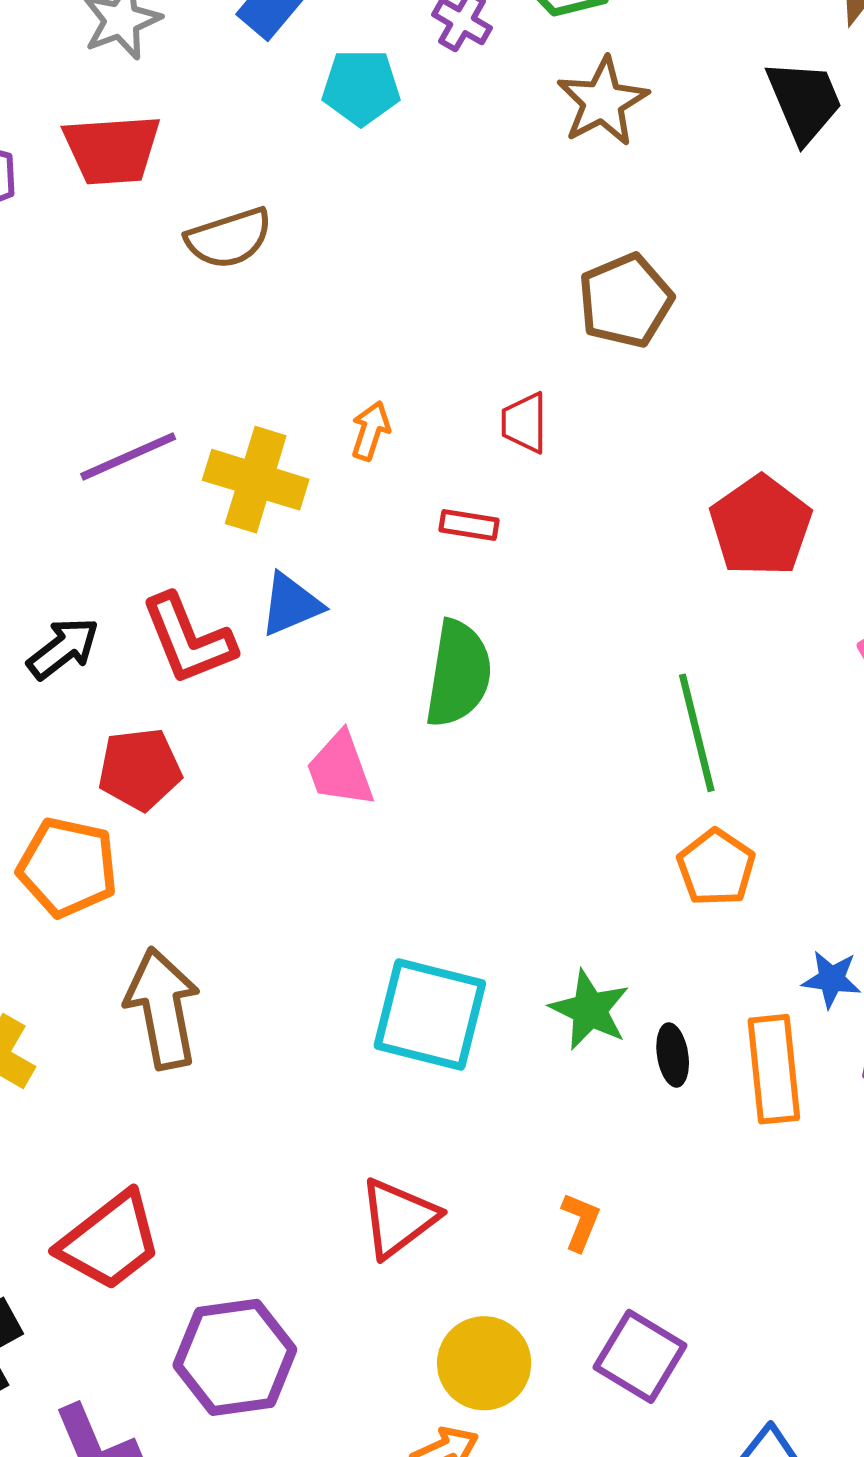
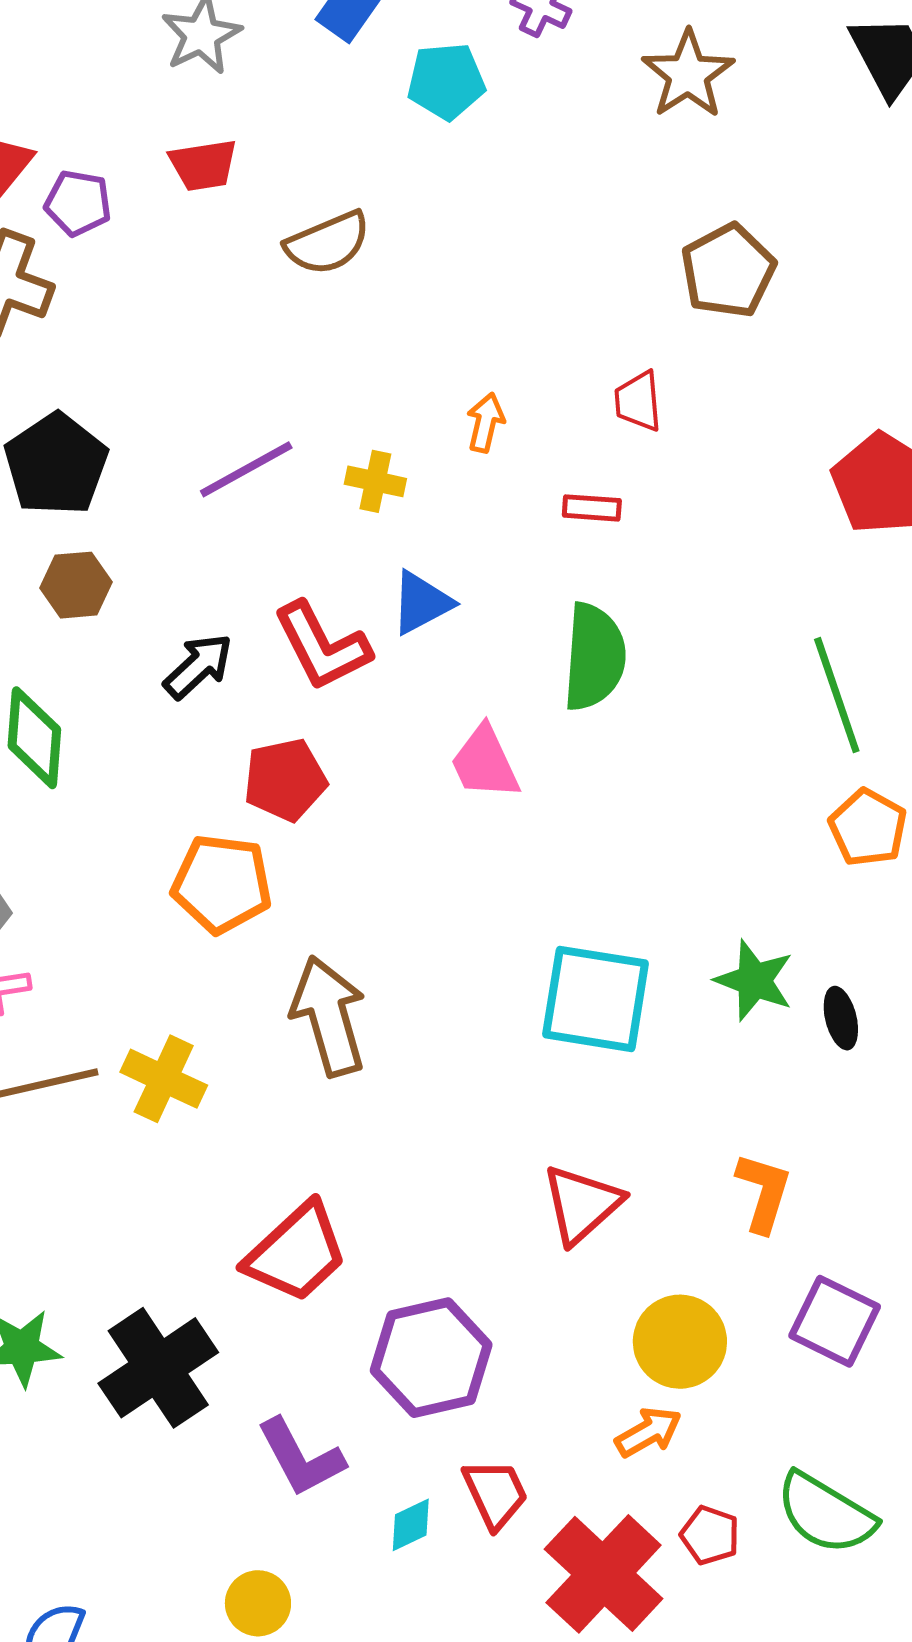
red trapezoid: (112, 150) -> (203, 165), size x0.7
yellow cross: (256, 480) -> (375, 481), size x0.6
orange L-shape: (580, 1222) -> (764, 1192), size x1.4

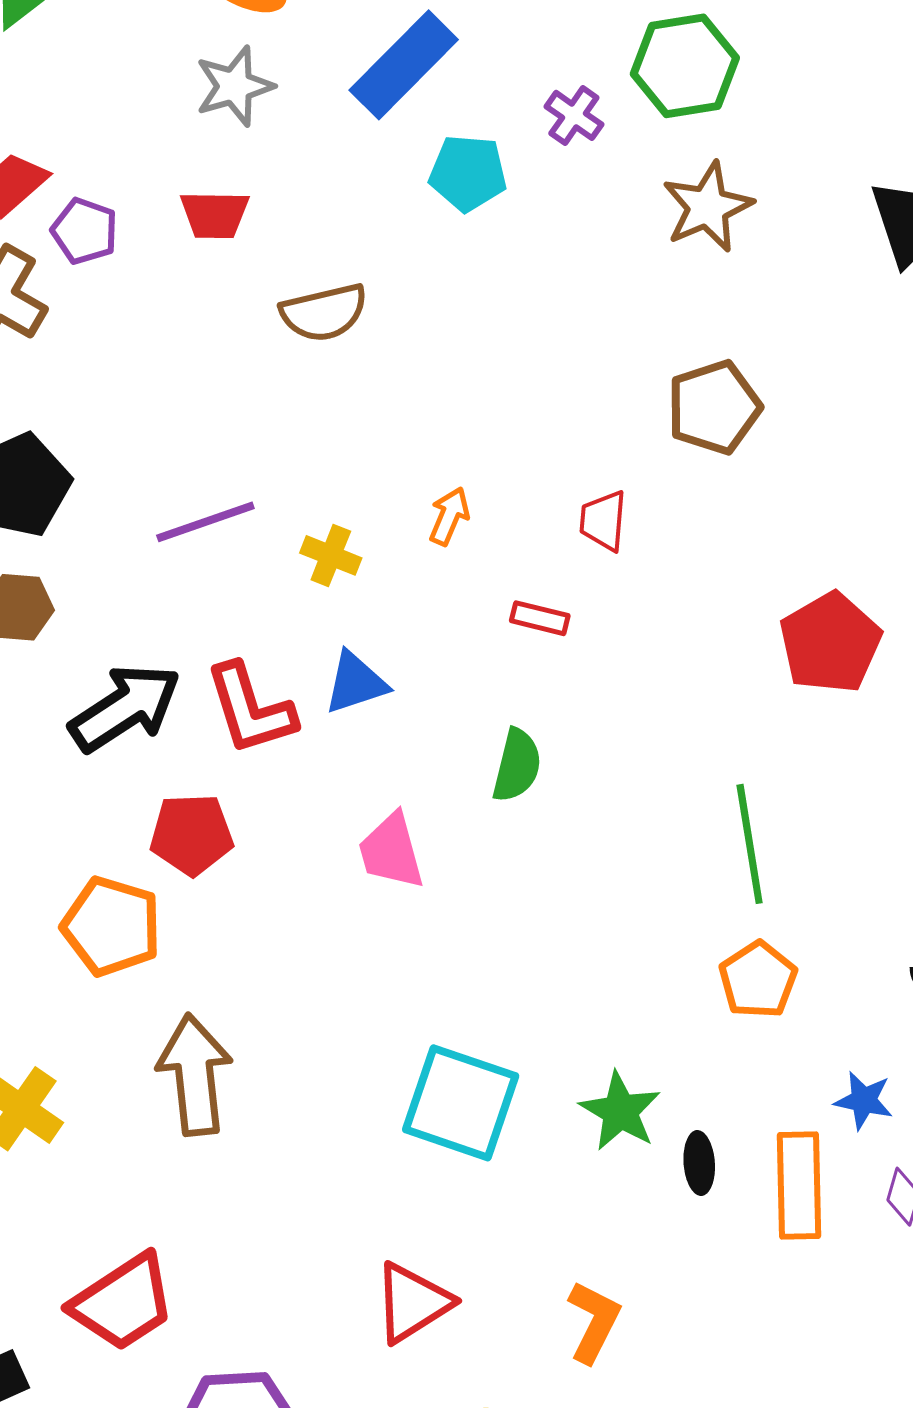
green semicircle: (594, 657) -> (517, 765), size x0.7
black arrow: (198, 666) -> (125, 708), size x1.5

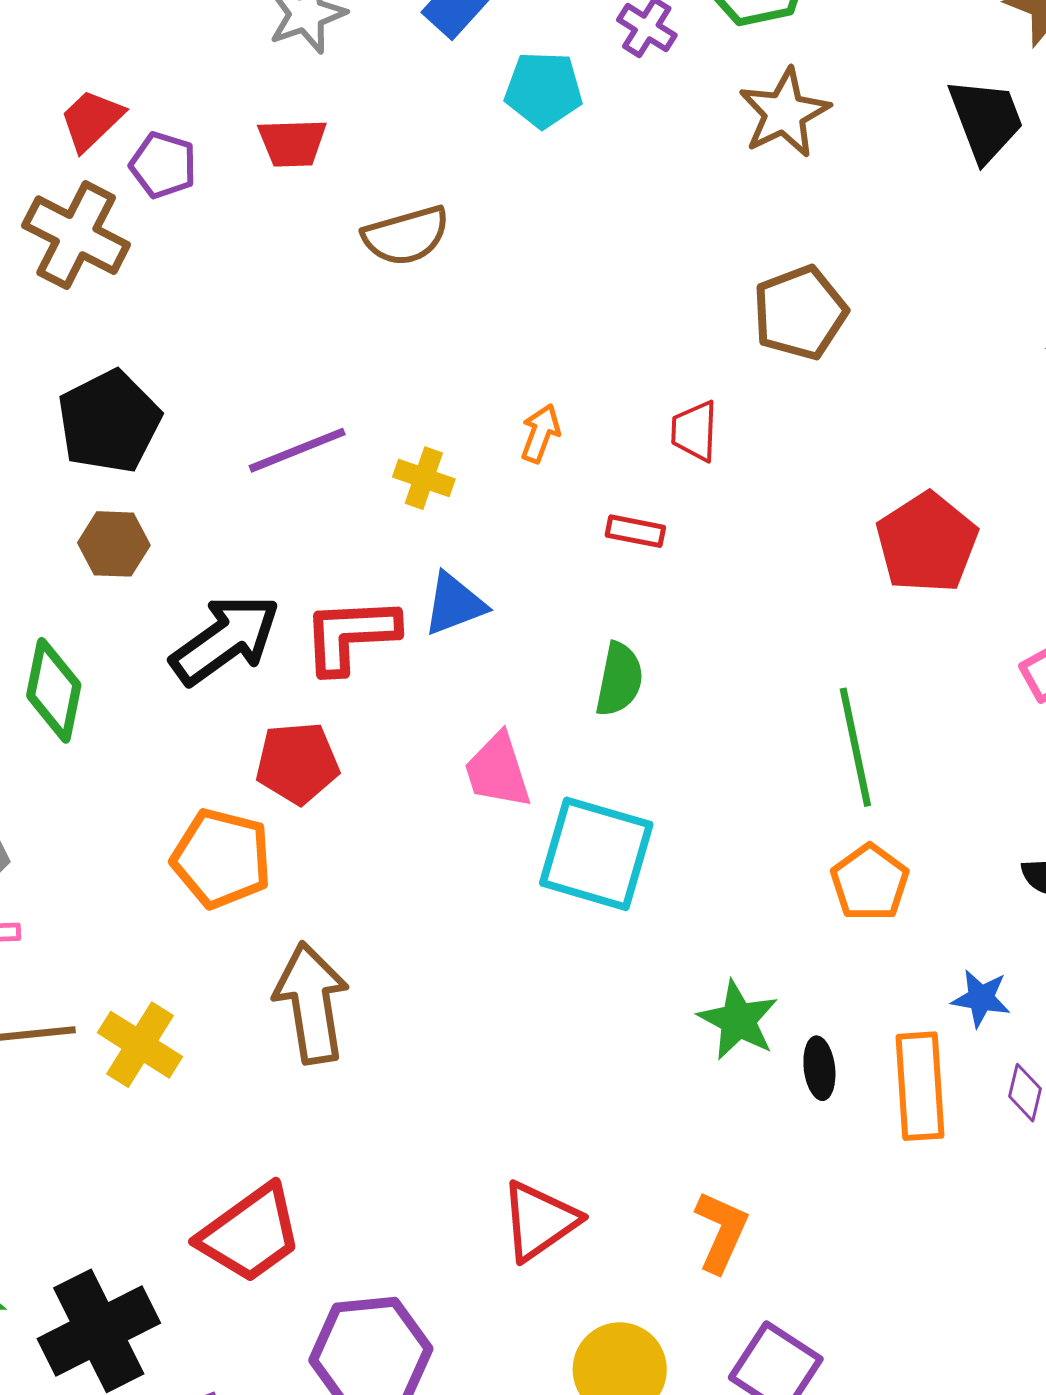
red L-shape: (250, 709) -> (350, 635), turned 107
cyan square: (461, 1103) -> (596, 854), moved

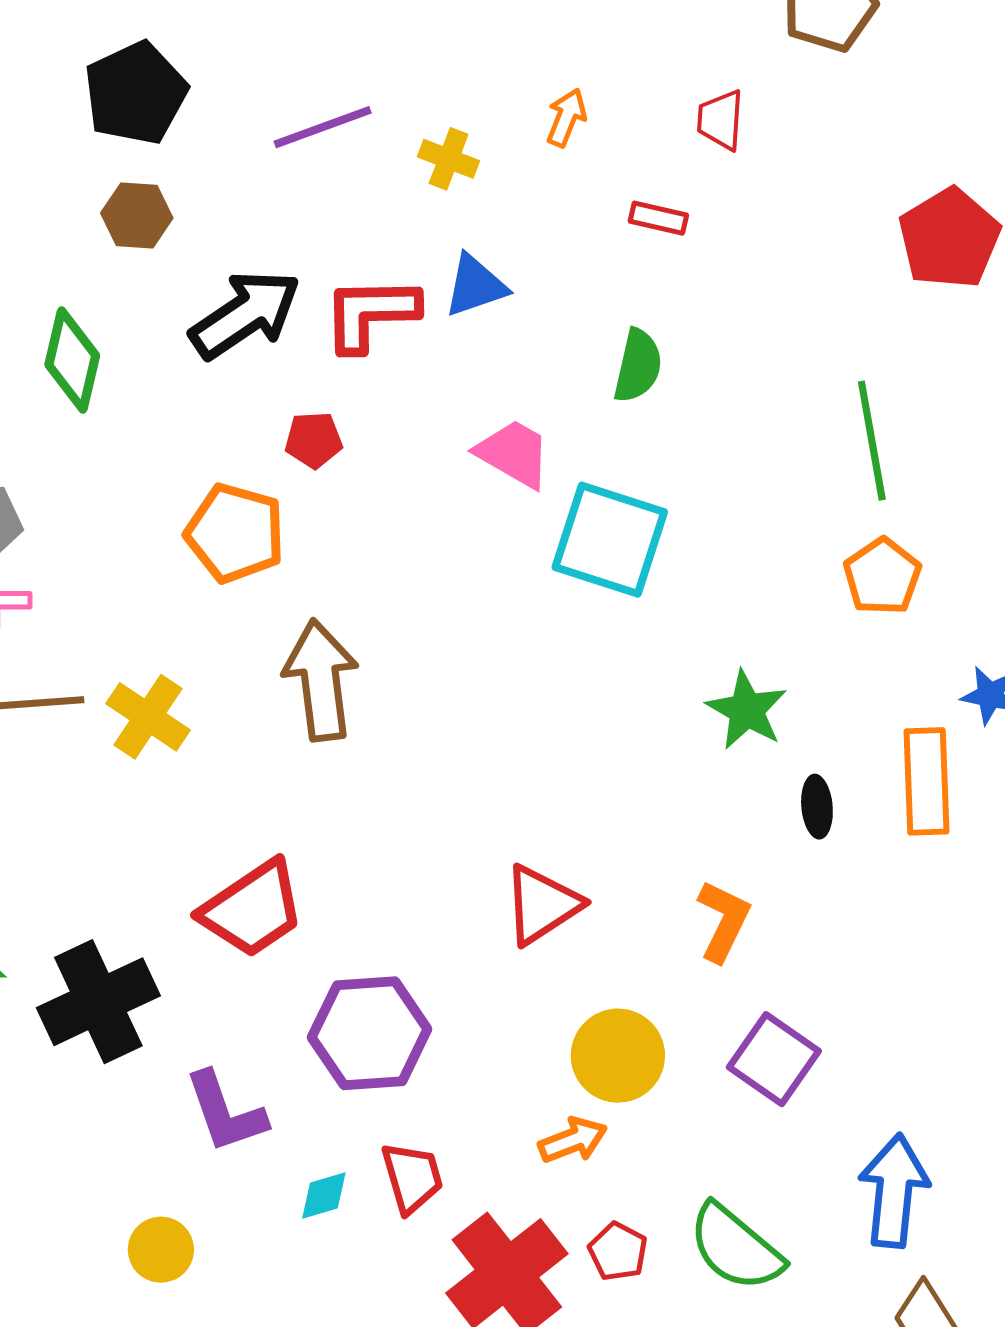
red pentagon: (297, 763) -> (314, 440), size x0.7
pink trapezoid: (498, 771) -> (514, 454), turned 136
black ellipse: (819, 1068) -> (817, 807), moved

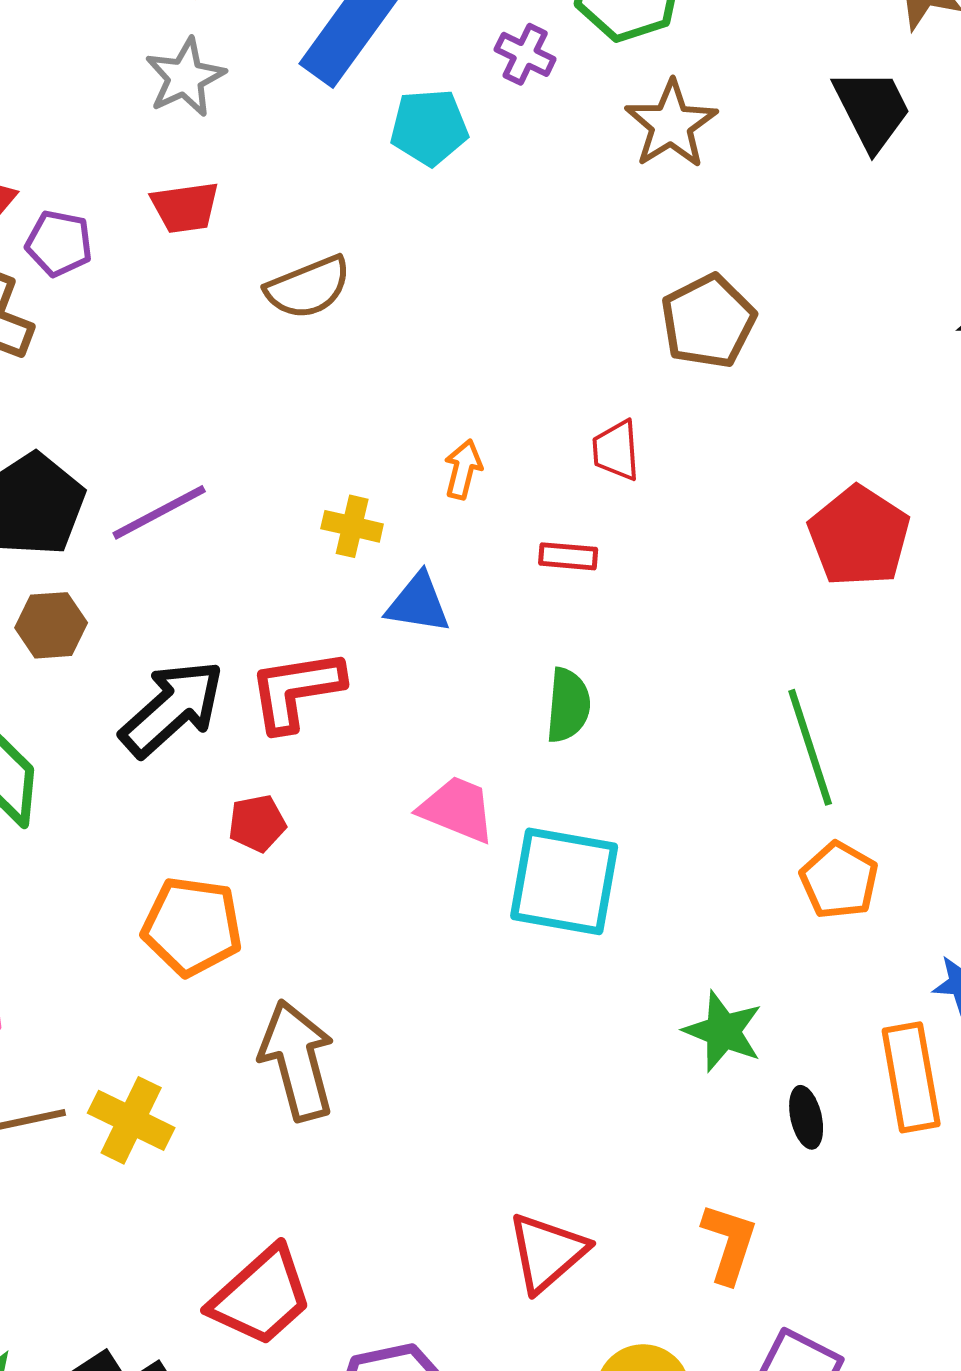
purple line: (323, 127) -> (159, 512), moved
blue triangle: (475, 286) -> (418, 603), moved, turned 36

